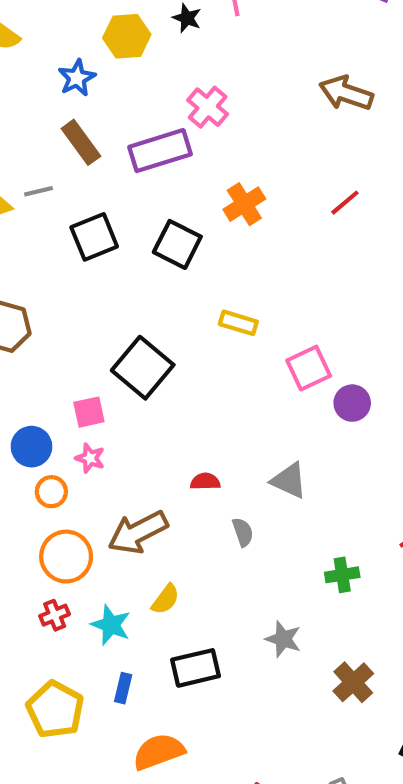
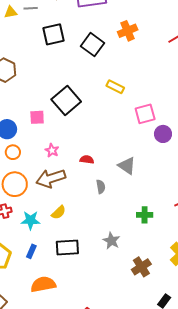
pink star: (90, 458) -> (52, 150), moved
cyan star: (111, 625) -> (31, 220), turned -30

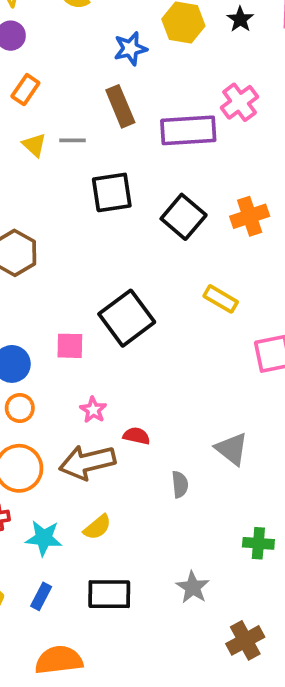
yellow triangle: (11, 12) -> (34, 145), turned 48
orange cross: (128, 31) -> (250, 216), moved
red semicircle: (87, 160) -> (136, 436), moved

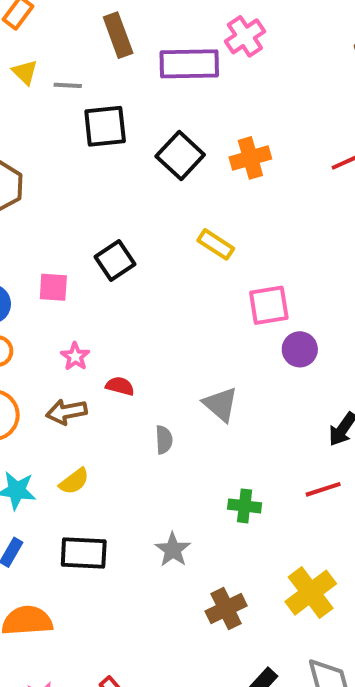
gray line: (72, 140) -> (68, 85), moved
black square: (127, 318) -> (115, 260), size x0.7
brown arrow: (87, 462) -> (66, 412), size x0.7

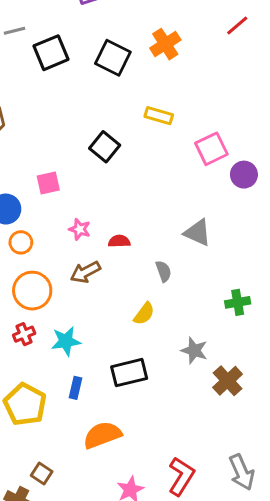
black square: (115, 260) -> (105, 147), moved
yellow semicircle: (74, 481) -> (144, 314), moved
brown cross: (226, 609) -> (228, 381), moved

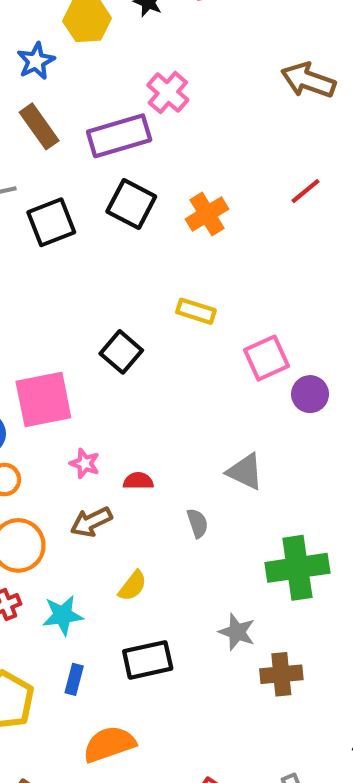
black square: (113, 58) -> (131, 204), moved
pink square: (48, 183) -> (43, 399), size x1.8
green cross: (238, 302) -> (297, 568), size x1.8
yellow semicircle: (144, 314) -> (132, 586), moved
brown cross: (228, 381) -> (281, 674), turned 36

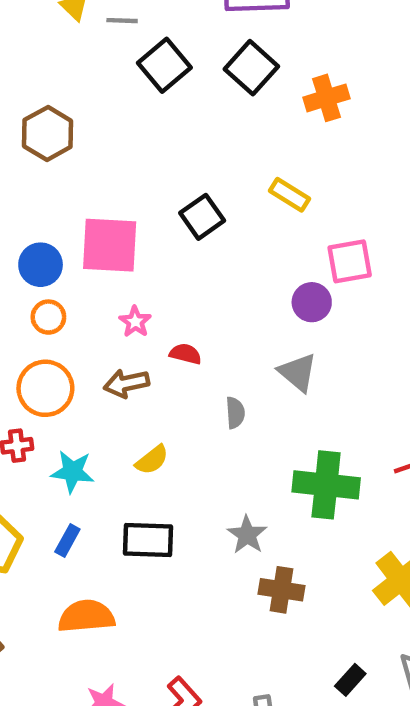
black square: (51, 222) -> (164, 65), turned -33
purple circle: (310, 394) -> (312, 302), moved

